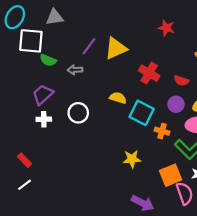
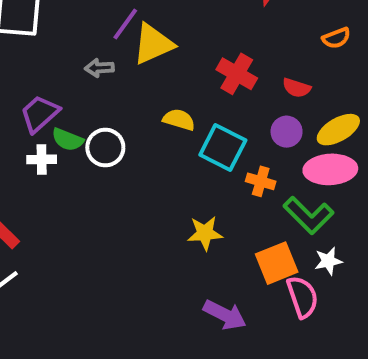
yellow triangle: (116, 48) -> (153, 44), moved
green semicircle: (48, 60) -> (68, 140), moved

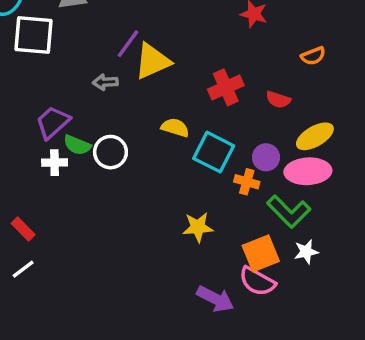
red cross: (237, 74) -> (226, 87), turned 36
purple circle: (287, 132) -> (266, 157), moved
pink semicircle: (302, 297) -> (257, 281), moved, turned 138

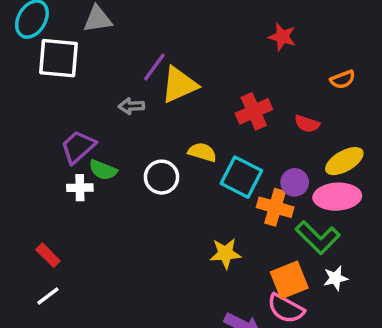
white circle: (110, 152) -> (162, 177), moved
orange cross: (247, 182) -> (275, 207), size x1.4

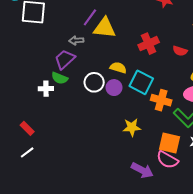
yellow triangle: (179, 85) -> (105, 28), turned 30
purple trapezoid: (78, 147) -> (65, 59), moved
purple circle: (295, 182) -> (114, 88), moved
orange square: (289, 280) -> (169, 143), turned 35

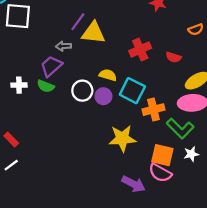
white cross: (46, 89) -> (19, 85), moved
orange cross: (161, 100) -> (153, 110), turned -30
yellow star: (132, 127) -> (122, 138), size x1.4

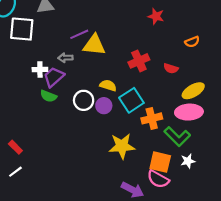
purple line: (78, 22) -> (79, 34), turned 30
white cross: (19, 85) -> (40, 69), moved
cyan square: (132, 91) -> (131, 100), turned 30

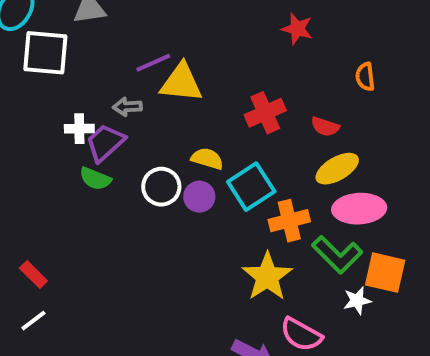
orange semicircle: (192, 42) -> (365, 77), turned 104
yellow ellipse: (193, 91) -> (337, 169), moved
yellow star: (122, 146) -> (267, 277), moved, turned -30
orange square: (160, 162) -> (385, 273), moved

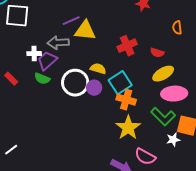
gray arrow: (127, 107) -> (58, 43), size x1.5
white circle: (161, 187) -> (75, 83), size x1.4
orange cross: (289, 221) -> (126, 100), moved, turned 30
red rectangle: (33, 275) -> (11, 79), moved

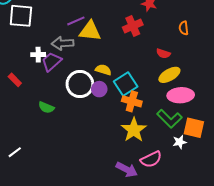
red cross: (127, 46) -> (133, 26), moved
green semicircle: (42, 79) -> (46, 107), moved
pink semicircle: (145, 157) -> (151, 159), turned -55

